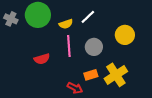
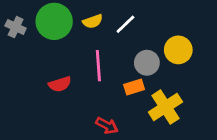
yellow semicircle: (66, 24) -> (93, 21), moved
gray circle: (94, 47) -> (147, 63), moved
orange rectangle: (91, 75) -> (134, 87), moved

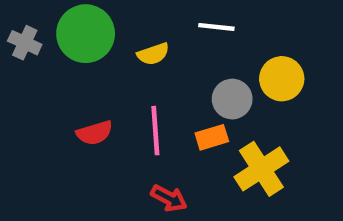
yellow semicircle: (93, 21) -> (153, 54), moved
white line: (125, 24) -> (216, 27), moved, turned 50
pink line: (98, 66) -> (155, 131), moved

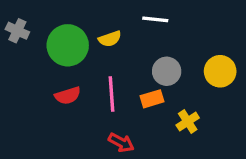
green circle: (86, 34) -> (68, 45), moved
yellow circle: (282, 79) -> (220, 71), moved
yellow cross: (261, 169) -> (188, 122), size x0.6

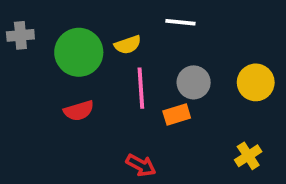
gray cross: (17, 31) -> (20, 35), turned -30
pink line: (111, 94) -> (141, 88), moved
yellow cross: (188, 122) -> (248, 156), moved

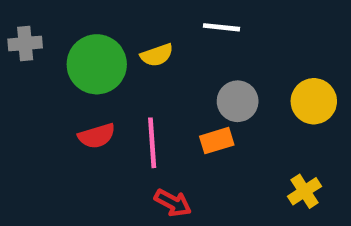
pink line: (141, 88) -> (152, 143), moved

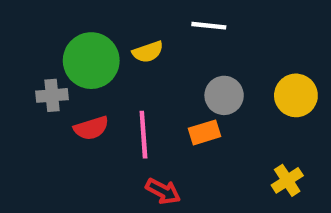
gray cross: (25, 44) -> (52, 95), moved

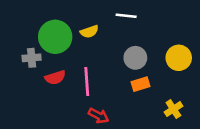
orange rectangle: (204, 132) -> (141, 84), moved

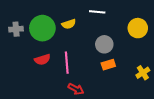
gray cross: (32, 58) -> (16, 29), moved
yellow circle: (179, 58) -> (138, 28), moved
yellow cross: (173, 109) -> (143, 73), moved

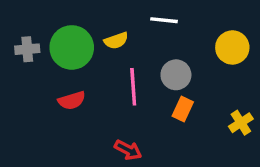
pink line: (67, 63) -> (133, 87), moved
orange rectangle: (108, 65) -> (183, 109), turned -48

